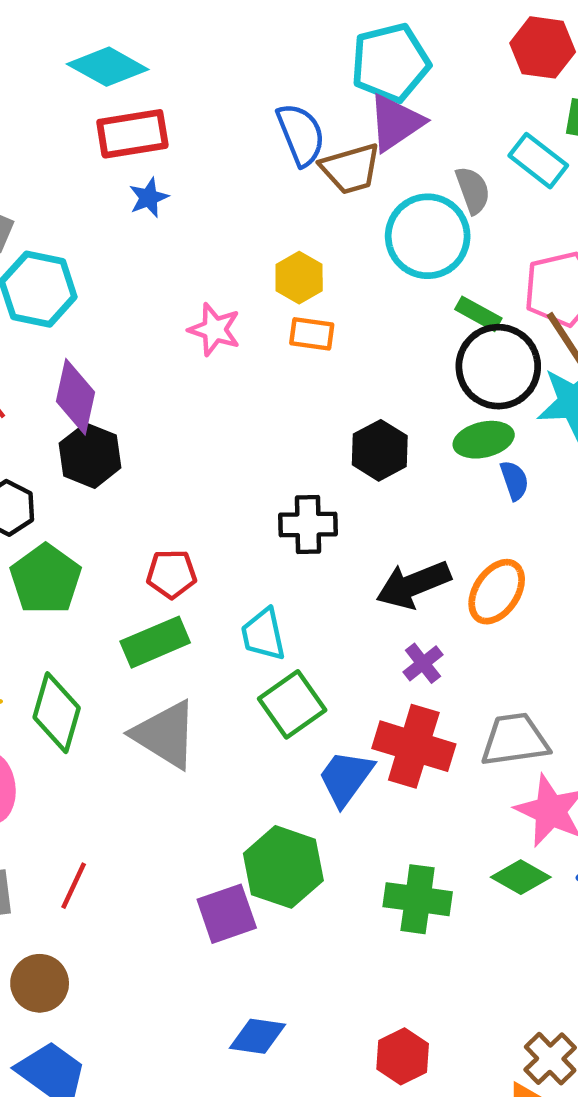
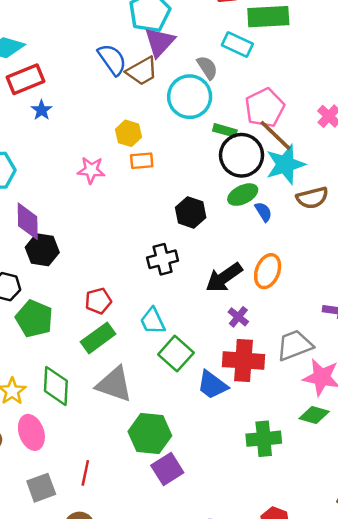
blue trapezoid: (346, 778) -> (212, 385), turned -76
green hexagon: (283, 867) -> (150, 434), moved

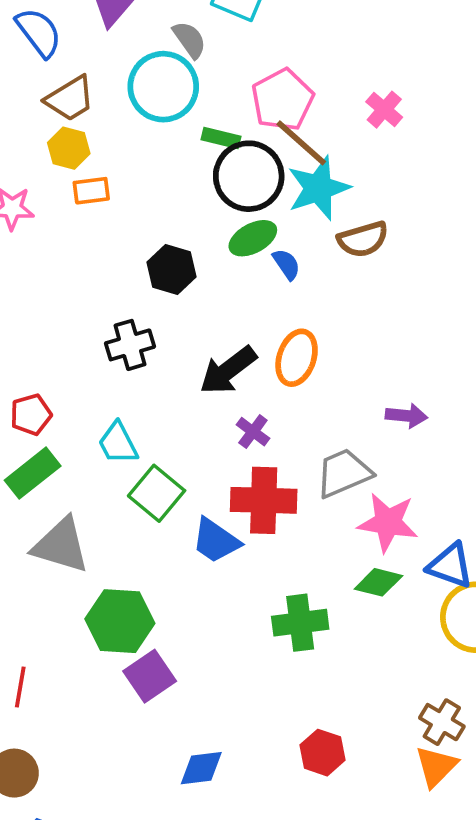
brown trapezoid: (142, 71) -> (70, 99), moved

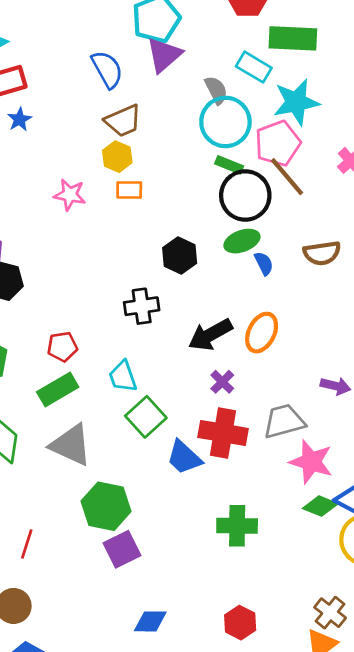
cyan circle: (163, 87) -> (225, 122), moved
cyan star: (318, 188) -> (296, 102), moved
green diamond: (378, 582) -> (320, 506), moved

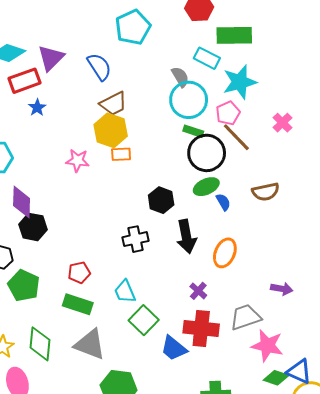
purple triangle: (164, 55) -> (51, 58), moved
pink pentagon: (278, 143) -> (228, 113), size x0.7
yellow hexagon: (117, 157) -> (111, 130), size x1.5
black arrow: (210, 335) -> (186, 237), moved, turned -68
green rectangle: (58, 389) -> (78, 304), turned 52

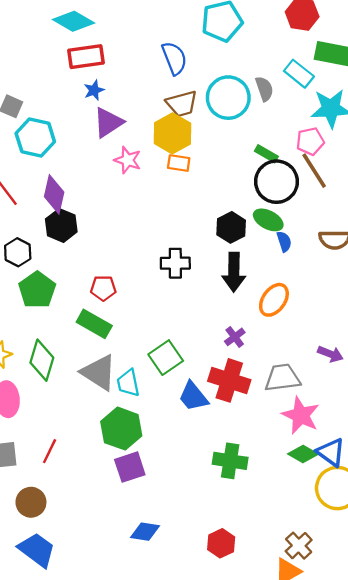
purple triangle: (51, 58) -> (108, 122), moved
cyan circle: (189, 100) -> (228, 98), moved
green ellipse: (206, 187) -> (268, 220), turned 40
black hexagon: (161, 200) -> (231, 227), moved
cyan trapezoid: (125, 292) -> (128, 383), moved

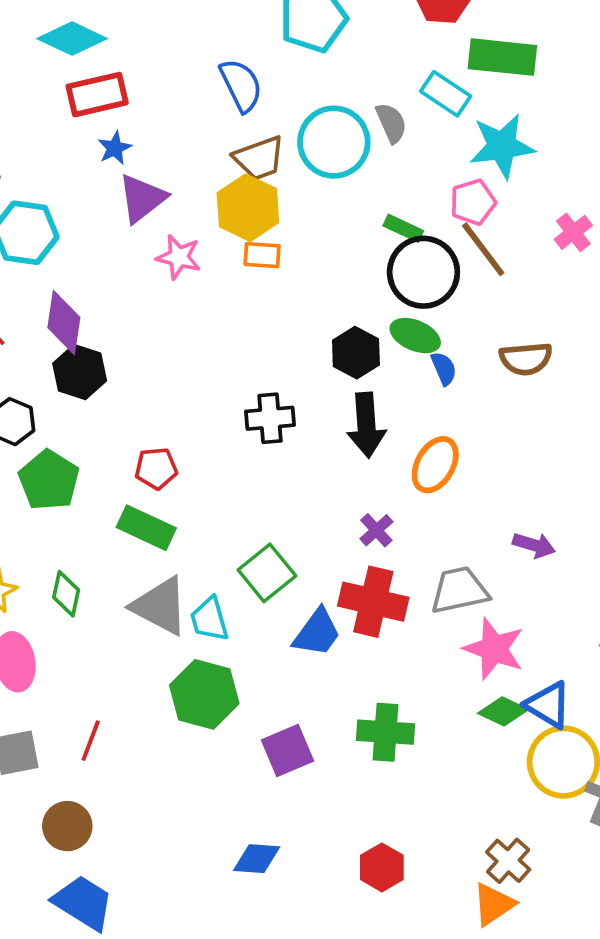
green diamond: (42, 360) -> (66, 594), size x0.7
blue trapezoid: (193, 397) -> (317, 633), turned -100
purple square: (130, 467) -> (287, 751), moved

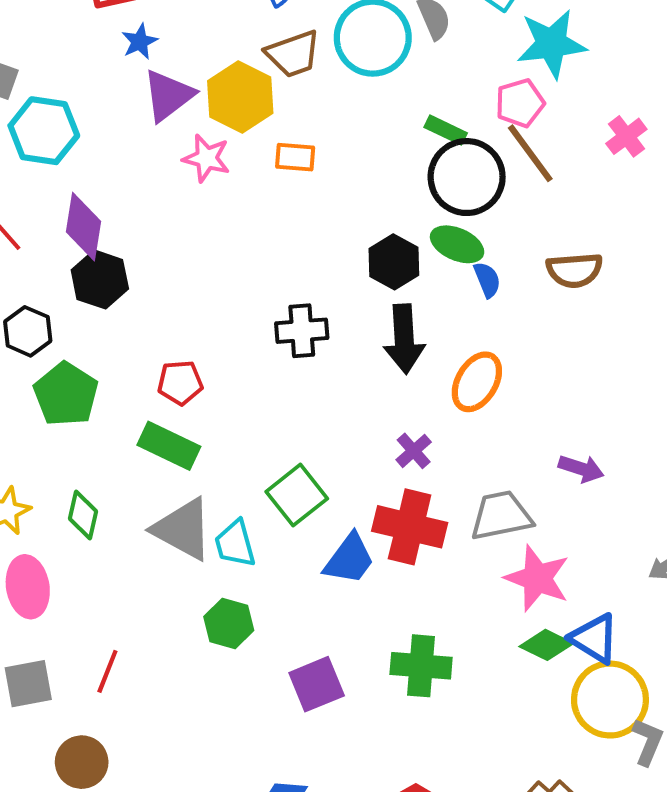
yellow hexagon: (248, 208) -> (240, 97), moved
green hexagon: (204, 694) -> (229, 624), size x0.7

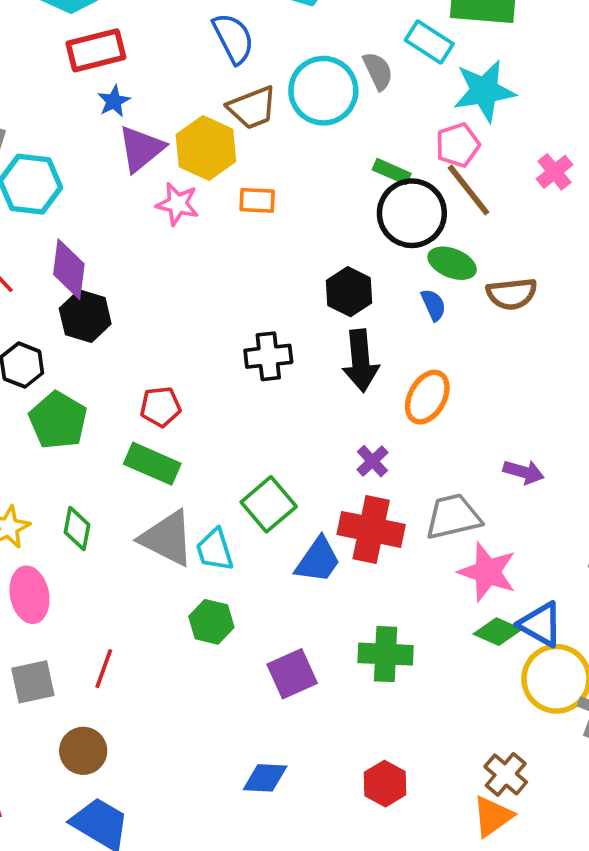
green ellipse: (457, 244) -> (452, 263), moved

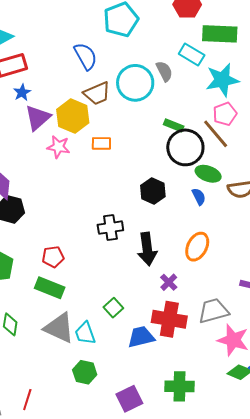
pink pentagon: (458, 145) -> (225, 114), moved
black arrow: (361, 361) -> (147, 249), moved
green square: (269, 504) -> (113, 308), size x0.7
blue trapezoid: (318, 560) -> (141, 337), turned -136

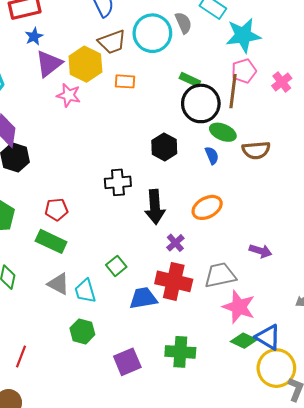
brown line: (216, 134) -> (233, 91), turned 44
orange rectangle: (101, 143) -> (125, 81), moved
orange ellipse: (197, 247) -> (207, 207), turned 32
gray triangle: (59, 328) -> (59, 284), size x0.7

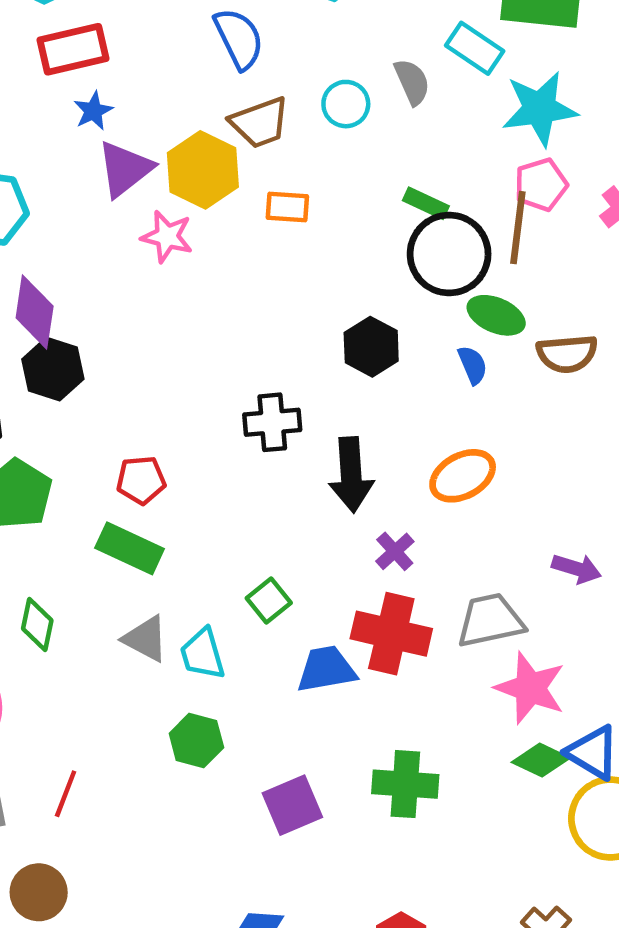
cyan circle: (152, 33) -> (346, 104), size x0.6

